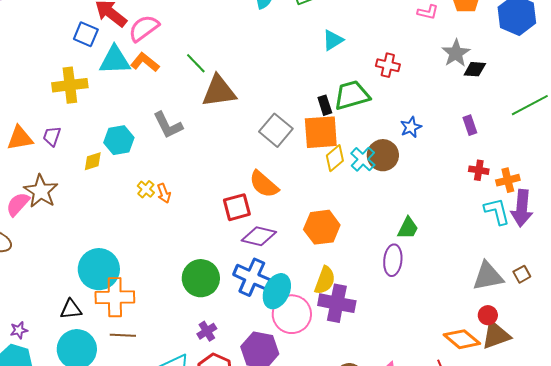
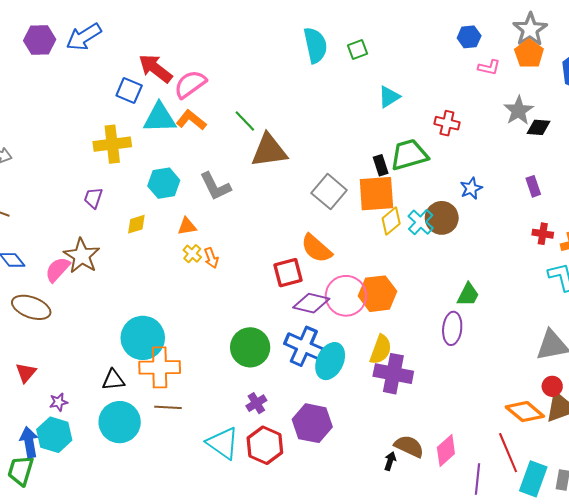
orange triangle: (20, 138) -> (187, 226), moved, size x0.7
cyan hexagon: (119, 140) -> (164, 183), moved
pink circle: (292, 314) -> (346, 296), moved

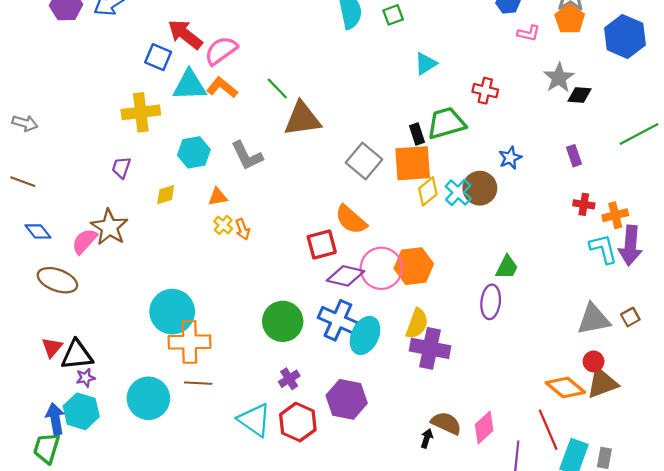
black triangle: (113, 380) -> (77, 355), moved, size x1.4

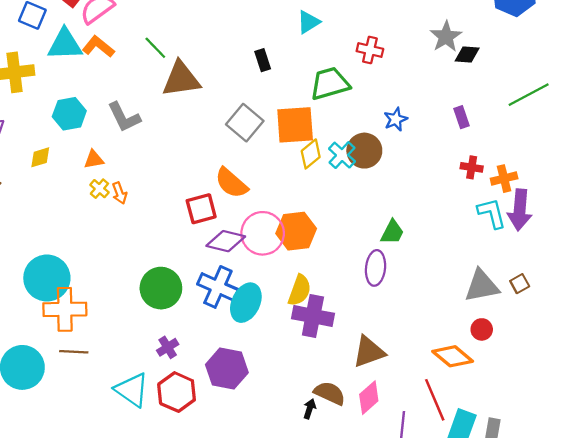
black rectangle: (417, 134) -> (263, 60), moved
brown triangle: (602, 383) -> (369, 352), moved

